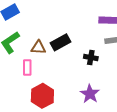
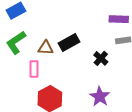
black cross: (91, 58) -> (101, 58), turned 32

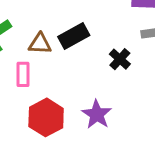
purple star: (100, 97) -> (97, 114), moved

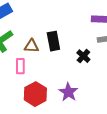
black rectangle: (74, 36) -> (53, 41), turned -72

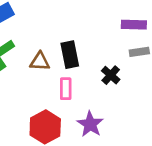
pink rectangle: (20, 66) -> (66, 89), moved

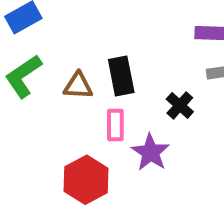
purple star: (90, 124) -> (151, 152), moved

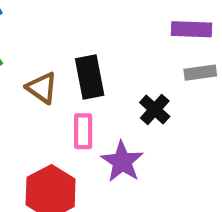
brown triangle: (78, 86) -> (42, 88), turned 32

